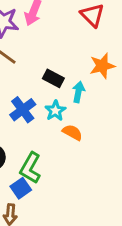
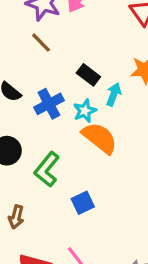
orange semicircle: (72, 132) -> (100, 138), size x1.6
blue square: (21, 188) -> (83, 203), moved

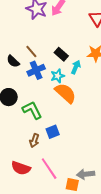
brown line: (41, 43) -> (31, 51), moved
green L-shape: (47, 169) -> (32, 110), turned 110
brown arrow: (16, 217) -> (34, 141), moved

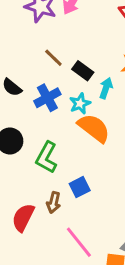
brown line: (31, 51) -> (53, 58), moved
green L-shape: (32, 110) -> (46, 157), turned -120
red semicircle: (21, 168) -> (23, 218), moved, turned 102

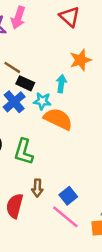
black rectangle: (83, 71) -> (25, 83), moved
cyan star: (80, 104) -> (42, 101), turned -30
blue square: (80, 187) -> (68, 196), moved

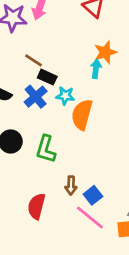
cyan arrow: (61, 84) -> (96, 69), moved
orange semicircle: (58, 119) -> (82, 115), turned -100
brown arrow: (37, 188) -> (71, 186), moved

